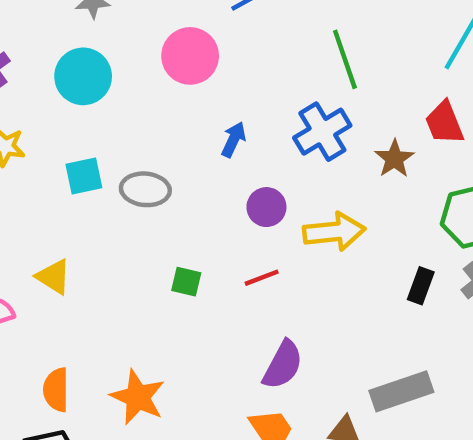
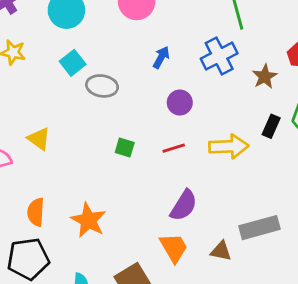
cyan square: (84, 176) -> (73, 63), moved, turned -30
yellow arrow: (334, 232) -> (229, 146), moved
black rectangle: (421, 286) -> (271, 126), moved

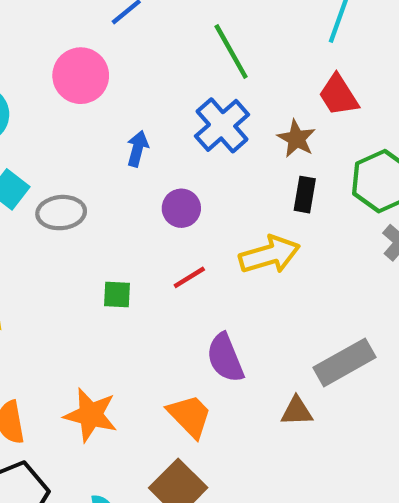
black rectangle: (271, 126) -> (305, 195), moved
purple semicircle: (184, 205) -> (225, 358), turned 140
orange trapezoid: (174, 248) -> (190, 416), moved

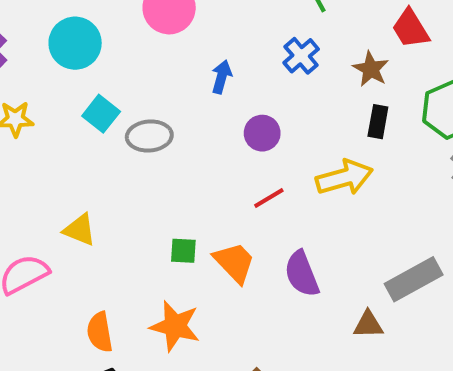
blue cross: (222, 125) -> (301, 56), size x0.7
green square: (117, 295) -> (183, 251), moved
orange trapezoid: (190, 416) -> (234, 262), moved

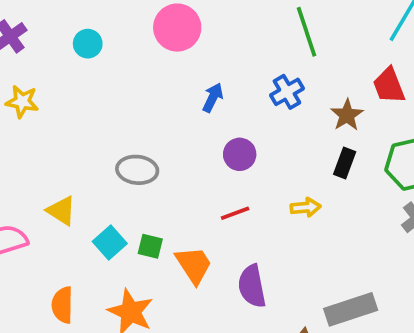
cyan circle: (75, 43) -> (88, 44), size x0.6
cyan square: (101, 114) -> (110, 243), moved
gray ellipse: (149, 136) -> (137, 170), moved
yellow arrow: (344, 178) -> (306, 207), size x0.6

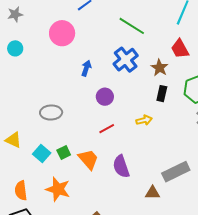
green line: (306, 32) -> (132, 26), turned -32
blue cross: (287, 92) -> (126, 60), size x1.4
green square: (150, 246) -> (64, 153), turned -32

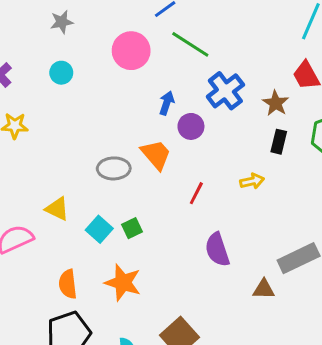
green line: (132, 26) -> (190, 44), moved
purple circle: (105, 97) -> (191, 126), moved
red line: (107, 129) -> (196, 193), turned -35
orange trapezoid: (88, 159) -> (156, 155), moved

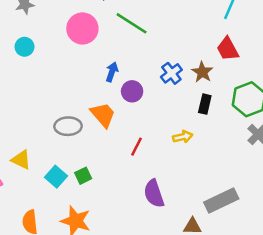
blue cross: (225, 91) -> (171, 73), moved, size x0.7

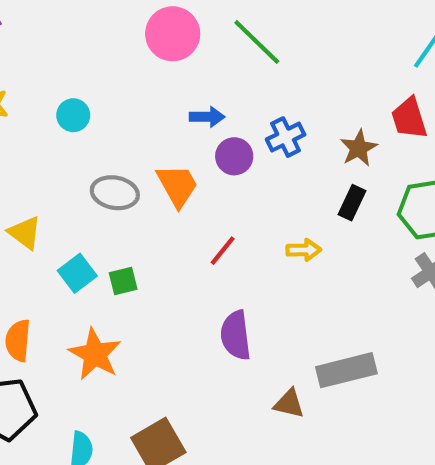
cyan circle: (24, 47) -> (73, 115), moved
blue arrow: (112, 72) -> (207, 117), turned 60
blue cross: (171, 73) -> (286, 137), moved

